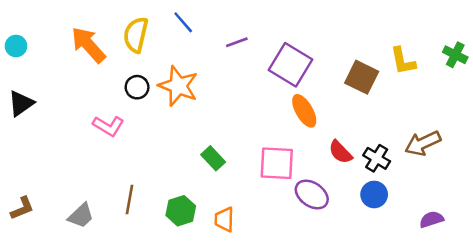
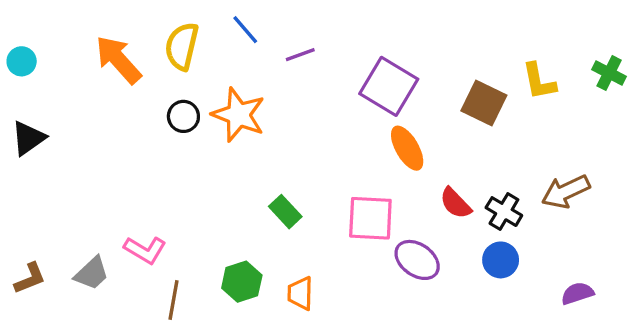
purple line: (237, 42) -> (300, 55), moved
pink L-shape: (108, 126) -> (145, 250), moved
brown line: (130, 199) -> (173, 300), moved
gray trapezoid: (81, 216) -> (92, 273), moved

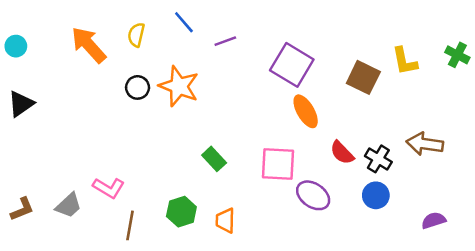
yellow semicircle: (182, 46) -> (136, 35), size x0.7
brown arrow: (566, 192) -> (425, 144), turned 33

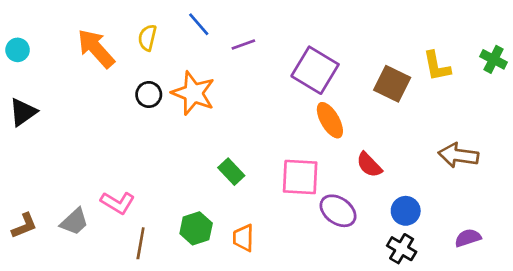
black cross: (378, 159) -> (402, 249), moved

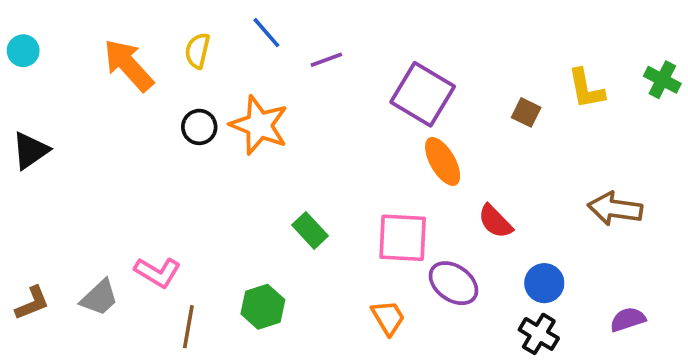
cyan circle: (18, 50) -> (23, 51), moved
brown square: (392, 84) -> (526, 112), size x0.6
orange trapezoid: (243, 238) -> (388, 318), moved, turned 148

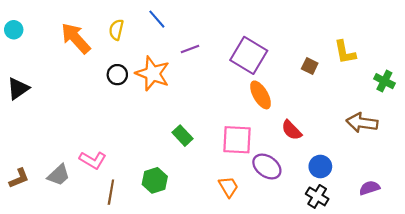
purple line: (326, 60) -> (190, 49), moved
green cross: (662, 80) -> (384, 81), moved

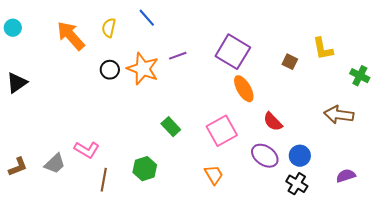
purple line: (190, 49) -> (178, 56), moved
pink square: (237, 140) -> (222, 131), turned -32
purple ellipse: (267, 166) -> (265, 156), moved

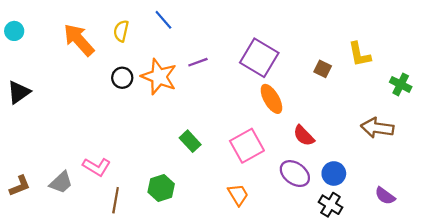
purple semicircle: (346, 176) -> (385, 196), turned -126

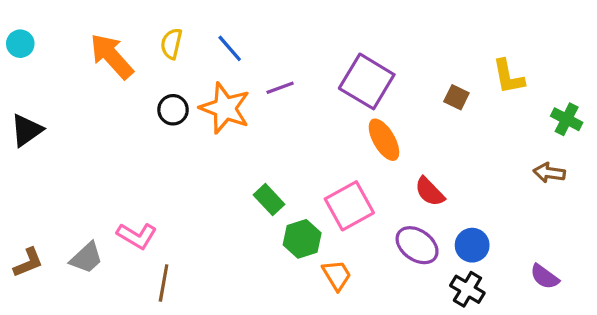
blue line: (163, 20) -> (230, 48), moved
brown arrow: (377, 128) -> (549, 173), moved, size x0.7
green hexagon: (161, 188) -> (302, 239), moved

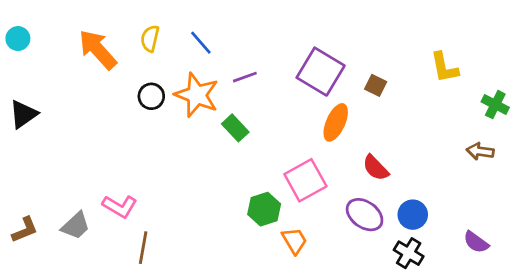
brown square: (456, 97) -> (376, 85), moved
orange ellipse: (384, 140) -> (336, 122), turned 54
green rectangle: (269, 200) -> (235, 128), moved

